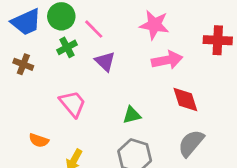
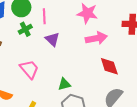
pink line: (94, 29) -> (44, 16), turned 42
green triangle: (132, 115) -> (64, 84), moved

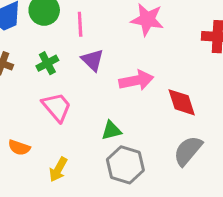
green cross: (25, 29) -> (47, 63), moved
pink arrow: (96, 38) -> (136, 80), moved

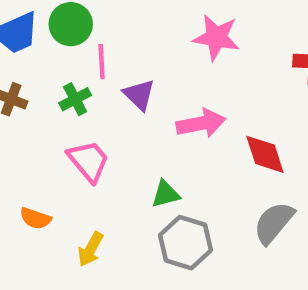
pink line: (80, 24) -> (102, 62), moved

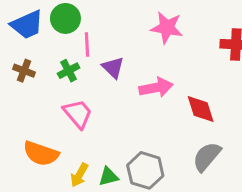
green triangle: (166, 194) -> (108, 177), moved
orange semicircle: (35, 218) -> (41, 154), size x1.6

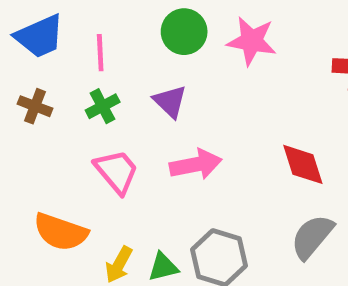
green circle: (65, 18) -> (184, 32), moved
pink line: (87, 45) -> (100, 53), moved
pink arrow: (156, 88) -> (196, 164), moved

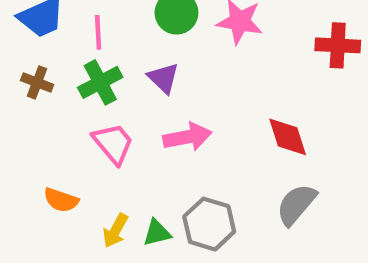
green cross: (103, 106) -> (100, 82), size x1.4
orange semicircle: (61, 232) -> (61, 200), size x0.7

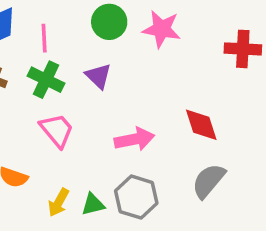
green cross: (100, 82) -> (46, 80), turned -36
pink arrow: (187, 137) -> (134, 139), moved

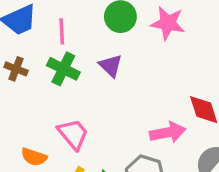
pink trapezoid: (57, 130) -> (73, 134), moved
pink arrow: (134, 139) -> (168, 132), moved

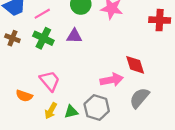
pink line: (62, 31) -> (42, 14), turned 63
purple triangle: (111, 66) -> (74, 36), turned -42

